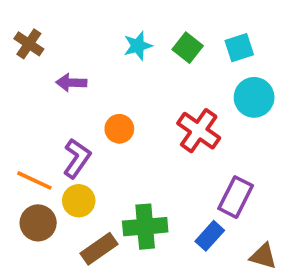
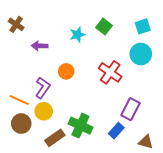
cyan star: (138, 46) -> (77, 35), moved
cyan square: (239, 48) -> (143, 26), moved
green cross: (145, 227) -> (80, 126), turned 30

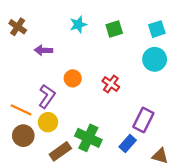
green square: (104, 26) -> (114, 29), turned 35
cyan star: (77, 35) -> (78, 25), moved
red cross: (110, 72) -> (111, 84), moved, size x0.7

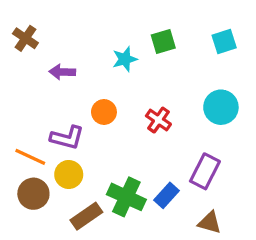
cyan star: (78, 25) -> (125, 59), moved
cyan circle: (155, 59) -> (221, 107), moved
purple L-shape: (47, 96) -> (67, 138), turned 70
blue rectangle: (128, 143) -> (166, 195), moved
brown triangle: (160, 156) -> (210, 223), moved

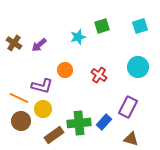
brown cross: (25, 38) -> (14, 43), moved
purple arrow: (62, 72) -> (39, 45), turned -42
green cross: (126, 197) -> (79, 123), turned -30

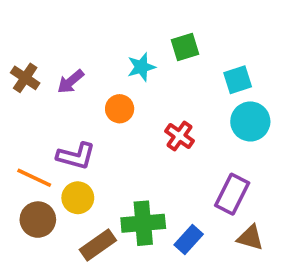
cyan square: (140, 26) -> (238, 80), moved
orange circle: (65, 70) -> (120, 109), moved
blue rectangle: (104, 122) -> (189, 240), moved
brown triangle: (131, 139) -> (250, 238), moved

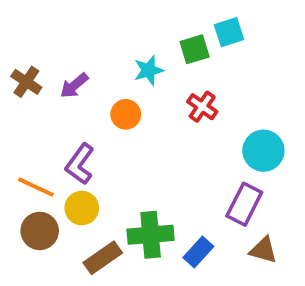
cyan square: (238, 80) -> (229, 32), moved
cyan circle: (250, 121) -> (263, 151), moved
red cross: (180, 136) -> (202, 107), moved
purple L-shape: (76, 156) -> (80, 164), turned 111

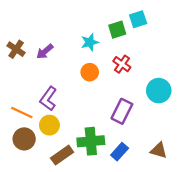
orange circle: (126, 114) -> (90, 72), moved
purple rectangle: (244, 204) -> (122, 111), moved

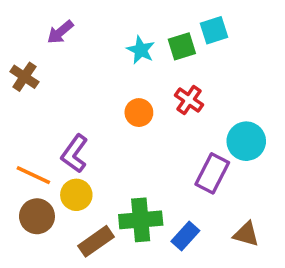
cyan star: (90, 42) -> (141, 50), moved, turned -30
purple arrow: (45, 51) -> (60, 32), moved
purple rectangle: (122, 111) -> (212, 173), moved

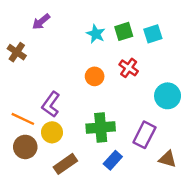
cyan square: (214, 30) -> (153, 34), moved
purple rectangle: (212, 173) -> (144, 135), moved
green cross: (141, 220) -> (101, 127), moved
blue rectangle: (185, 236) -> (113, 160), moved

